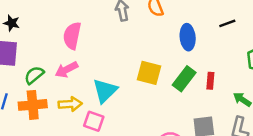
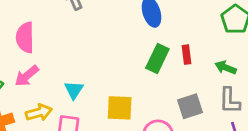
yellow square: (149, 73) -> (120, 108), moved
cyan triangle: (105, 91) -> (74, 90), size x0.7

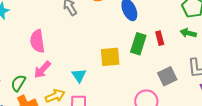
green arrow: (226, 68) -> (188, 33), moved
yellow square: (120, 108) -> (110, 57), moved

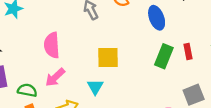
yellow square: (110, 57) -> (108, 57), moved
green semicircle: (18, 83) -> (27, 90), turned 66

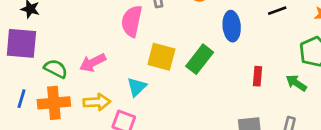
pink semicircle: (52, 45) -> (132, 21), moved
green rectangle: (164, 56) -> (200, 59), moved

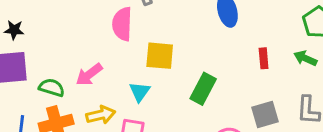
green rectangle: (200, 59) -> (203, 89), moved

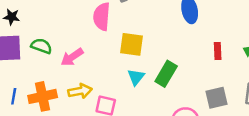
green semicircle: (52, 88) -> (41, 46), moved
cyan triangle: (140, 92) -> (136, 77), moved

